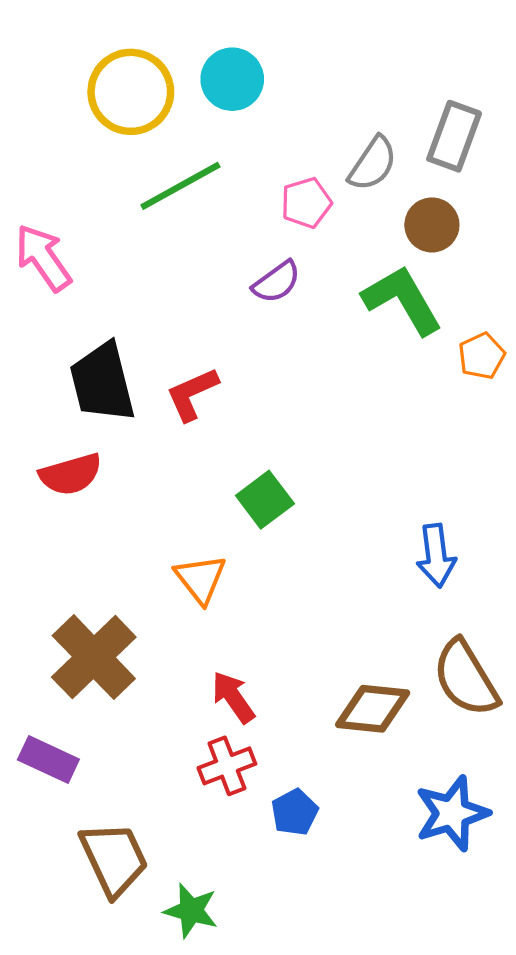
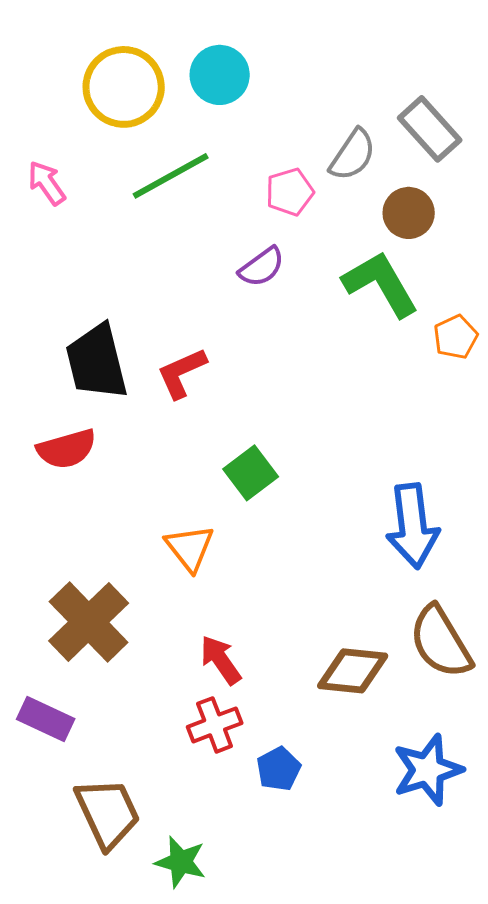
gray rectangle: (454, 136) -> (430, 129), turned -62
pink arrow: (43, 258) -> (47, 183), moved, size x0.7
blue arrow: (436, 556) -> (413, 526), size x1.4

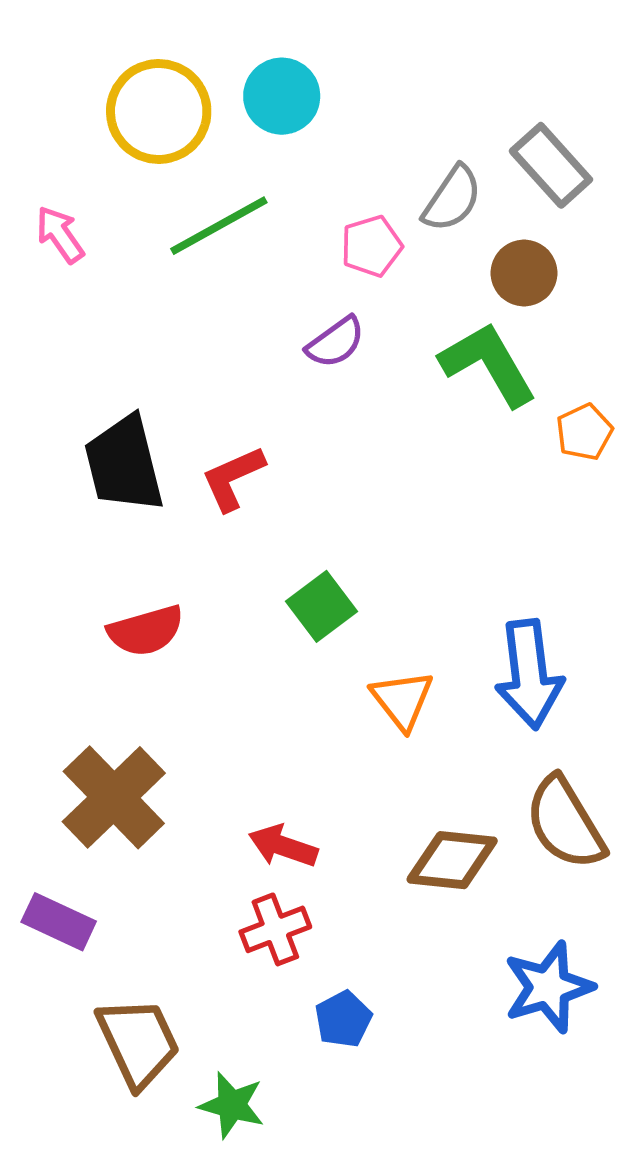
red semicircle: (67, 449) -> (146, 631), moved
orange triangle: (190, 548) -> (402, 700), moved
red arrow: (221, 660) -> (283, 846), turned -36
blue pentagon: (279, 769) -> (343, 1019), moved

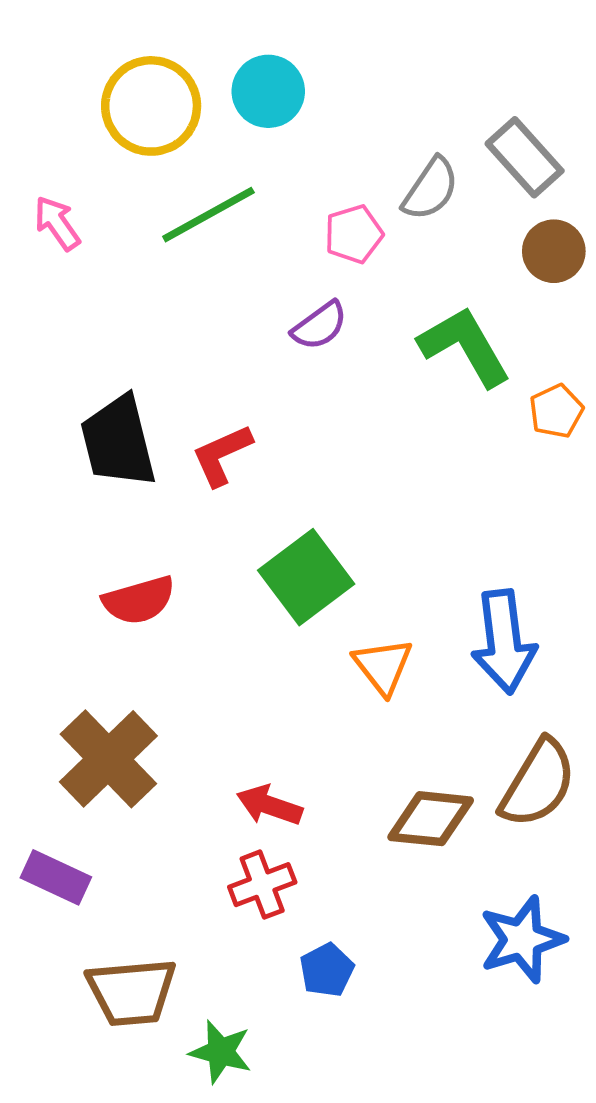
brown circle: (524, 273) -> (554, 251), moved
green square: (321, 606) -> (306, 577), size x1.4
brown semicircle: (565, 823) -> (538, 783), turned -118
brown trapezoid: (138, 1042) -> (132, 992), turned 110

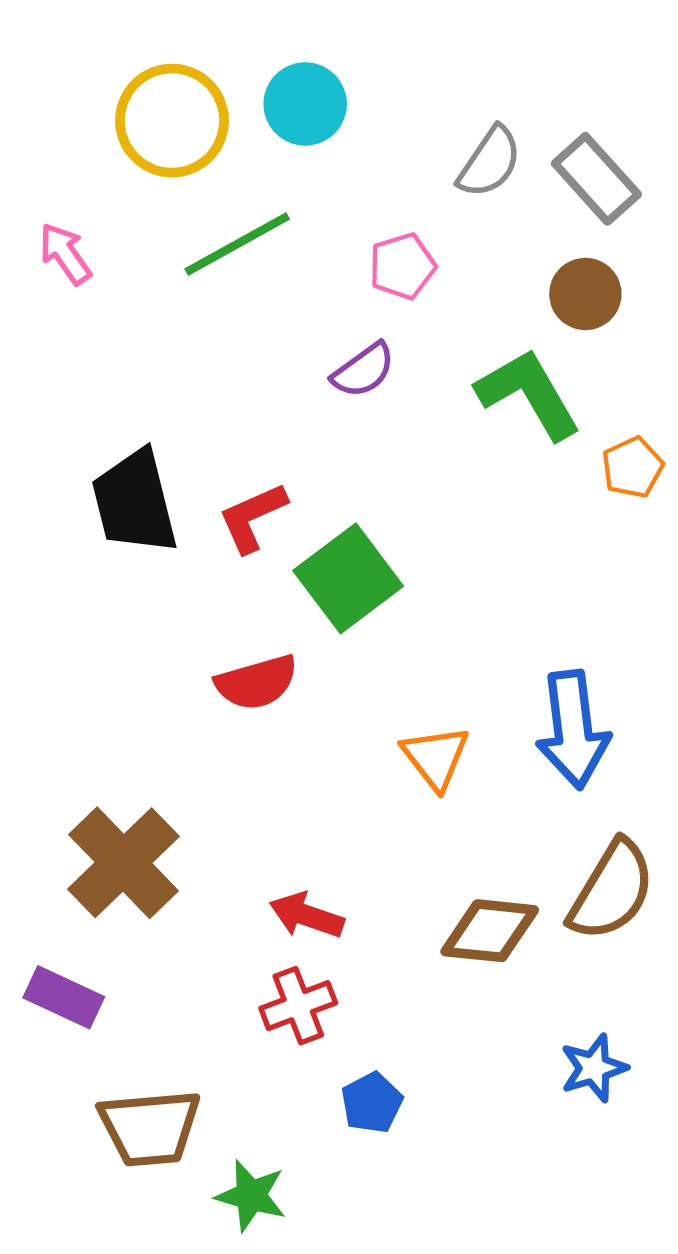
gray semicircle: (431, 189) -> (490, 162), moved
brown circle: (554, 251) -> (585, 294), moved
green square: (306, 577) -> (348, 578), moved
red semicircle: (139, 600) -> (257, 682), moved
blue star: (522, 940) -> (594, 1068), size x0.7

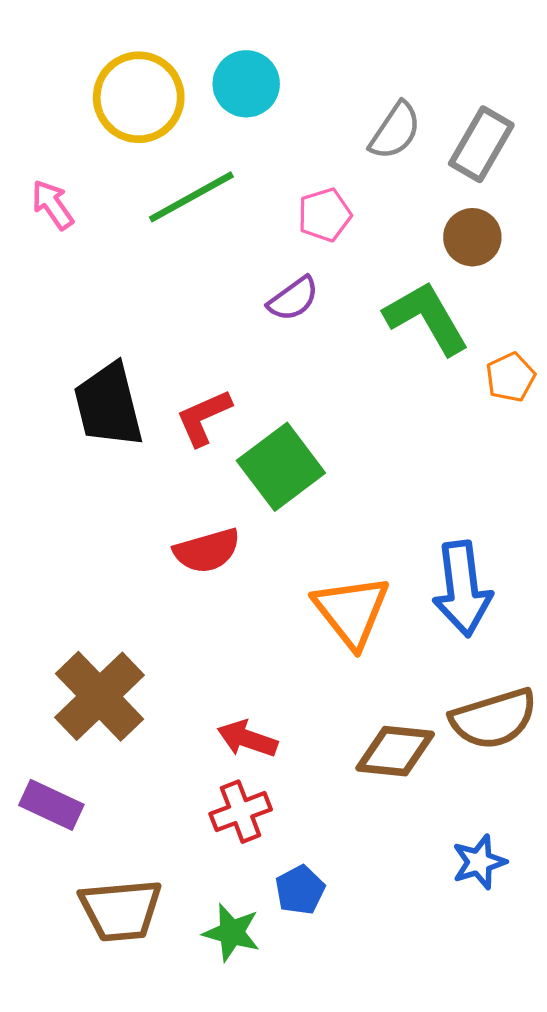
gray rectangle: (596, 179) -> (481, 144), turned 72
orange triangle: (436, 757) -> (351, 611), size x1.4
brown semicircle: (612, 890) -> (494, 719), turned 42
green star: (251, 1196) -> (232, 933), moved

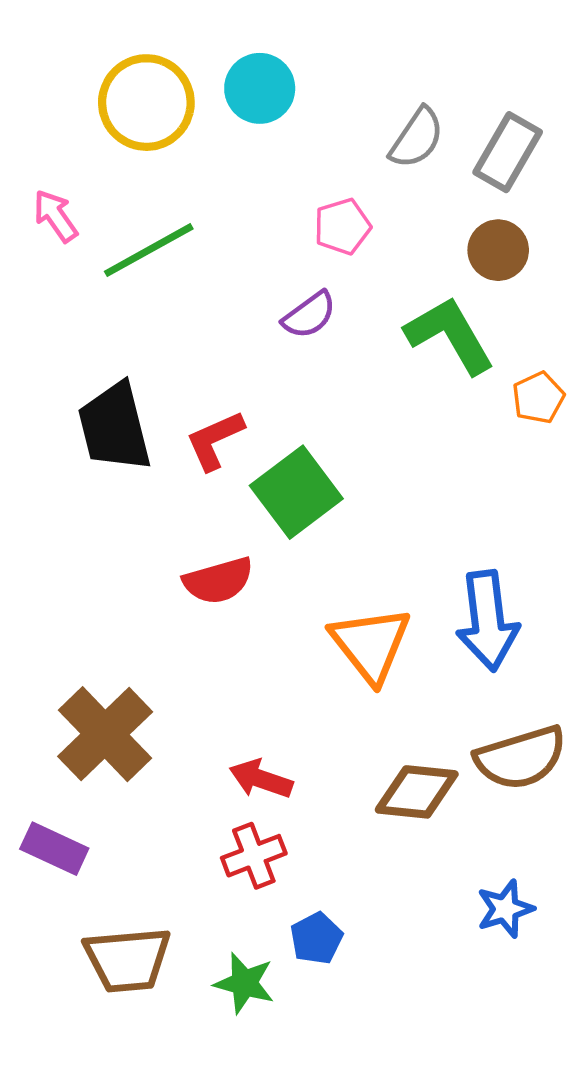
green line: (191, 197) -> (149, 250), moved

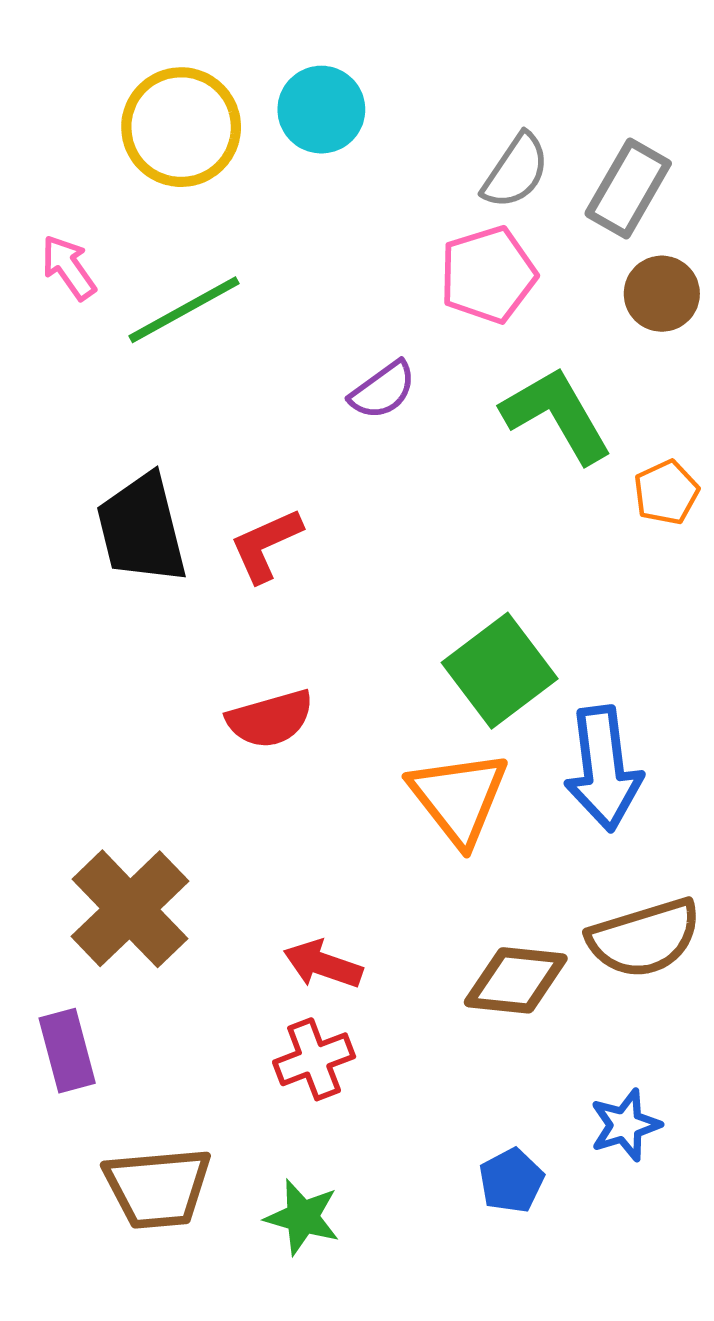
pink pentagon: (342, 226) -> (488, 275), moved, size x1.4
brown circle: (498, 250) -> (662, 294), moved
green square: (296, 492) -> (500, 671), moved
purple rectangle: (54, 849) -> (67, 1051), turned 50
blue pentagon: (316, 938) -> (511, 1181), moved

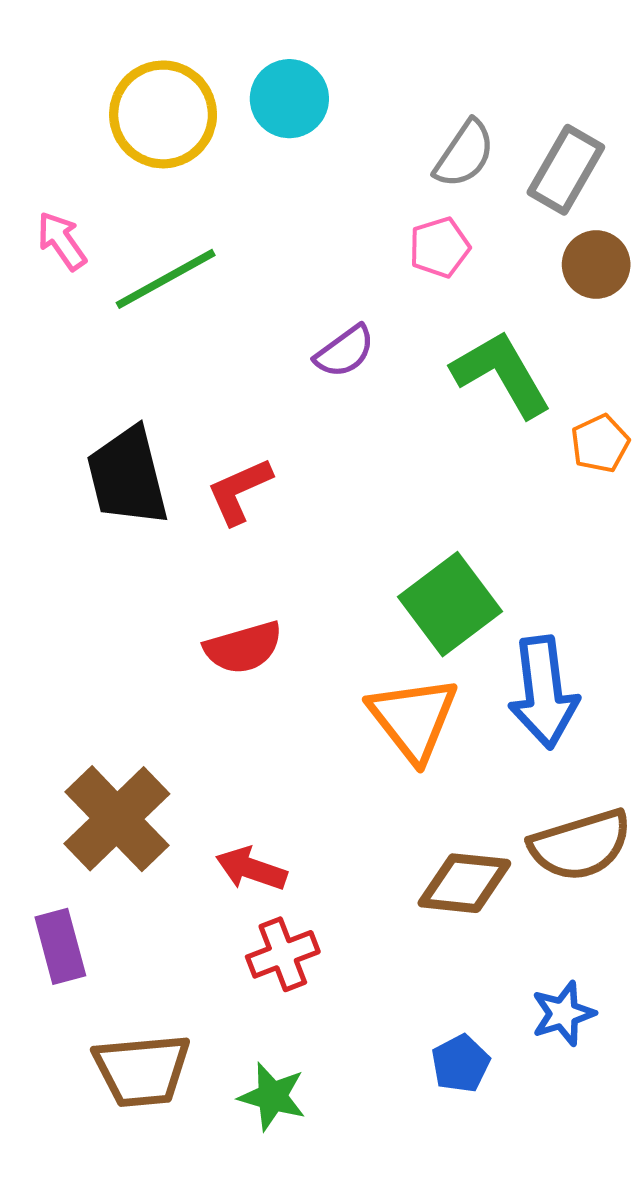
pink pentagon: (488, 275) -> (439, 247), size x0.7
red arrow: (323, 964) -> (251, 869), moved

